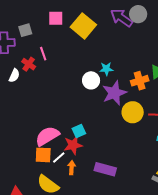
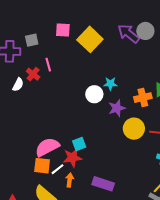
purple star: (114, 93) -> (117, 108), size x0.7

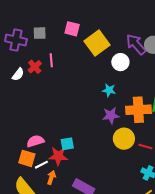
white circle: (94, 94) -> (120, 62), moved
orange cross: (143, 98) -> (138, 110), size x1.4
pink semicircle: (47, 147) -> (35, 141), size x0.7

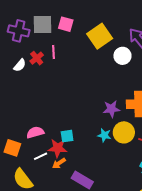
pink square: (72, 29) -> (66, 24), moved
gray square: (40, 33) -> (43, 25), size x1.5
cyan star: (109, 90) -> (104, 135), moved
orange square: (27, 158) -> (12, 148), moved
orange arrow: (51, 178) -> (59, 163), moved, turned -144

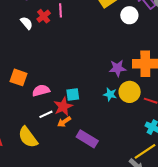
white semicircle: (20, 65) -> (27, 23), turned -80
orange square: (12, 148) -> (18, 77), moved
red star: (58, 148) -> (63, 106), turned -30

